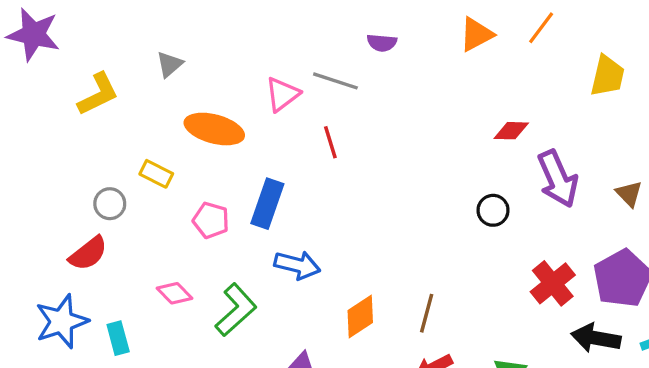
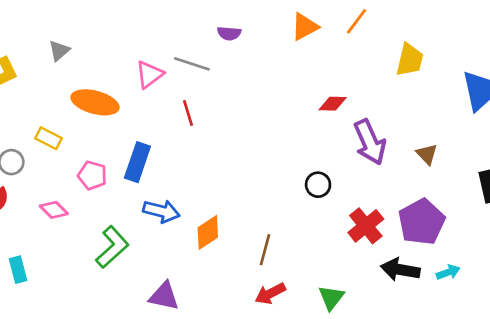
black circle: (493, 210) -> (318, 185), moved
pink diamond: (174, 293) -> (54, 210), moved
orange diamond: (360, 316) -> (208, 232), moved

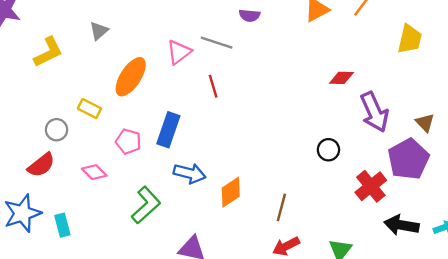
orange ellipse: (95, 102) -> (131, 77), turned -72
purple pentagon: (422, 222) -> (409, 159), moved

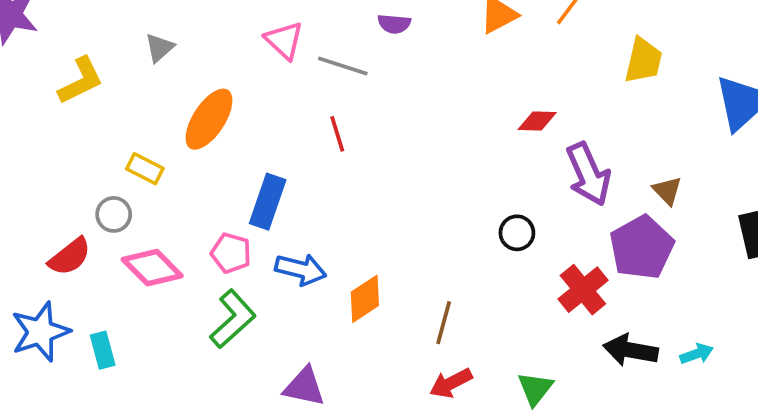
pink triangle: (179, 52) -> (284, 40), moved, turned -40
gray circle: (57, 130) -> (114, 214), moved
pink pentagon: (128, 141) -> (231, 253), moved
pink diamond: (94, 172) -> (152, 268), size x1.5

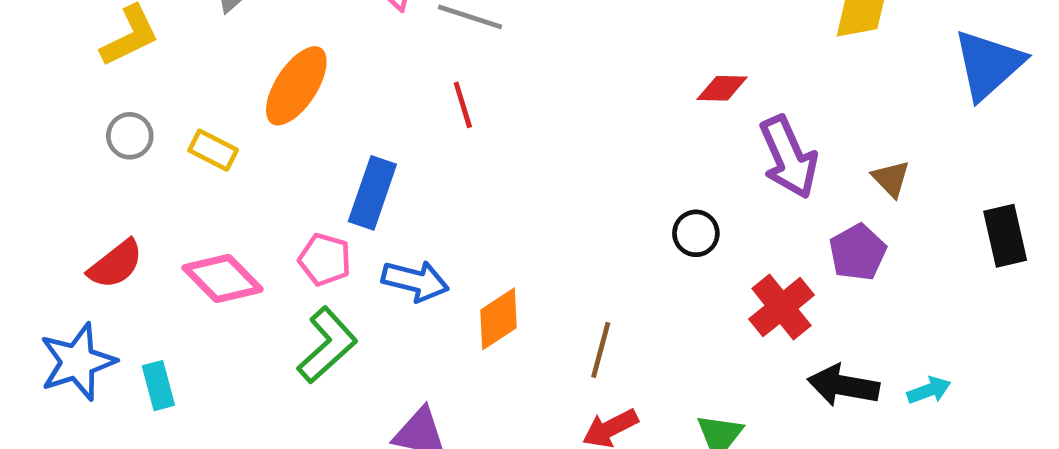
gray circle: (114, 214) -> (130, 136), moved
purple pentagon: (642, 247) -> (858, 252), size x0.7

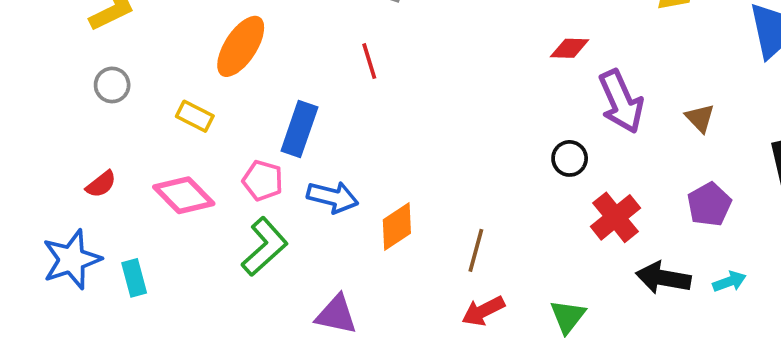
yellow rectangle: (213, 150) -> (195, 116), moved
black circle: (696, 233) -> (570, 158), moved
purple pentagon: (858, 252) -> (709, 204), moved
red semicircle: (116, 264) -> (101, 184), size x0.7

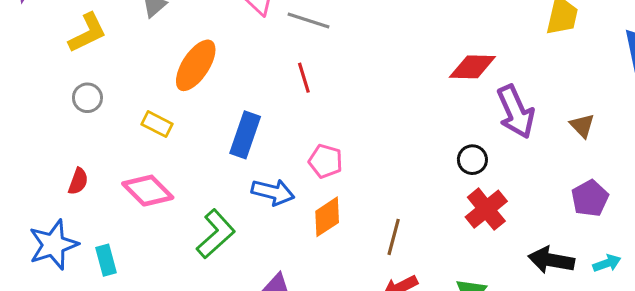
red diamond: (570, 48) -> (472, 67), size x1.4
pink pentagon: (263, 181) -> (326, 161), moved
red semicircle: (101, 184) -> (78, 181), turned -32
red cross: (615, 217) -> (486, 209), moved

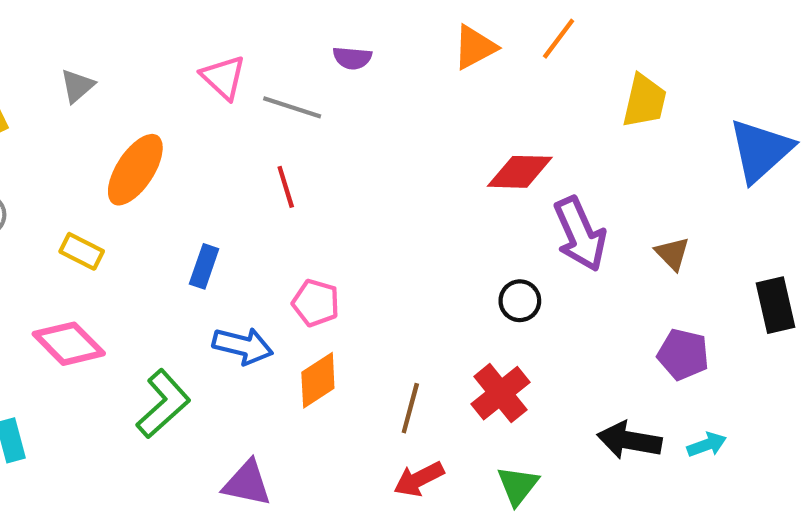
blue rectangle: (245, 135) -> (204, 266), size x0.7
purple pentagon: (590, 198) -> (683, 354), turned -30
red cross: (486, 209) -> (501, 393), moved

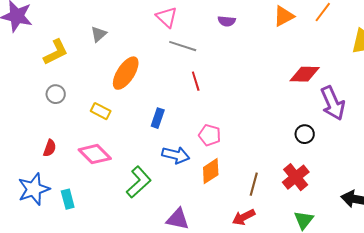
pink triangle: (223, 77) -> (167, 17), moved
gray line: (292, 107) -> (183, 46), moved
red arrow: (419, 479) -> (244, 217), moved

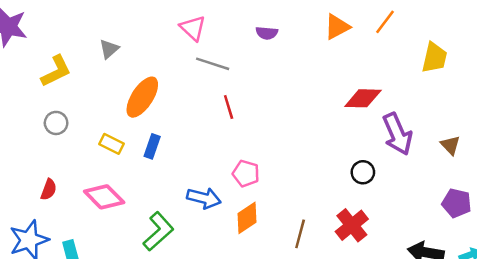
blue rectangle: (158, 118) -> (152, 146), moved

